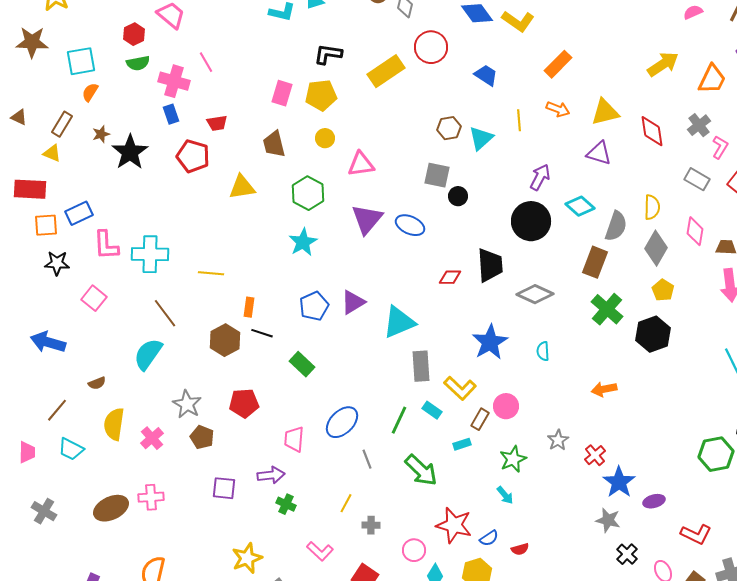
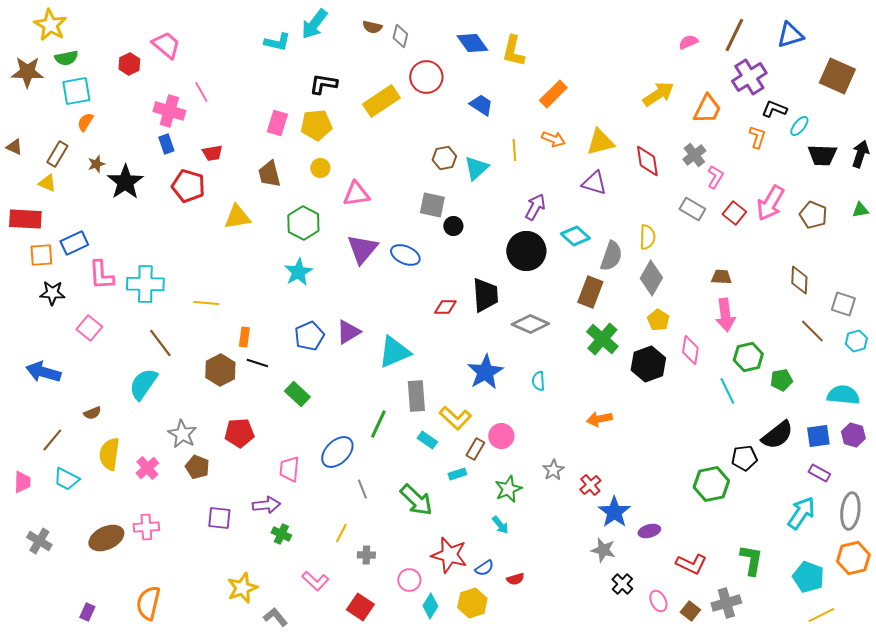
yellow L-shape: (518, 21) -> (513, 51), turned 68
green semicircle: (138, 63) -> (66, 58), moved
pink diamond: (695, 231) -> (690, 350), moved
green line: (399, 420) -> (378, 424), moved

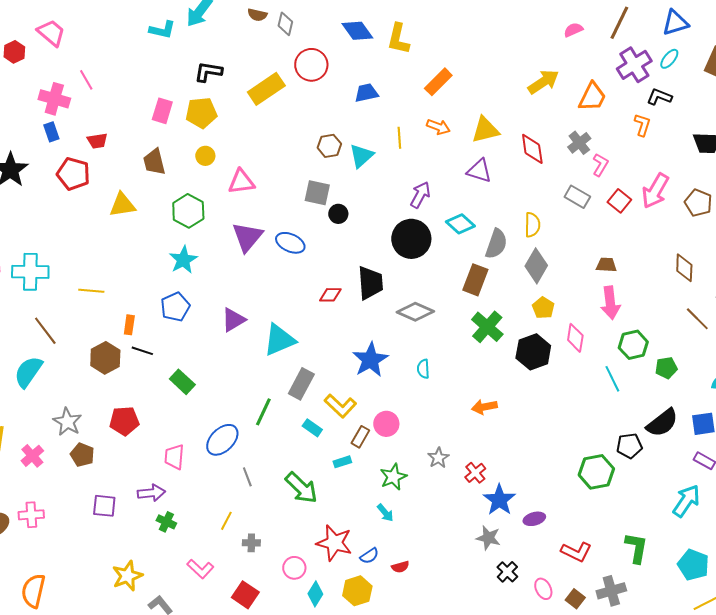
blue trapezoid: (481, 105) -> (366, 93), turned -45
cyan ellipse: (799, 126) -> (669, 59), moved
blue pentagon: (309, 336) -> (175, 307), moved
gray rectangle: (416, 396) -> (301, 384), turned 32

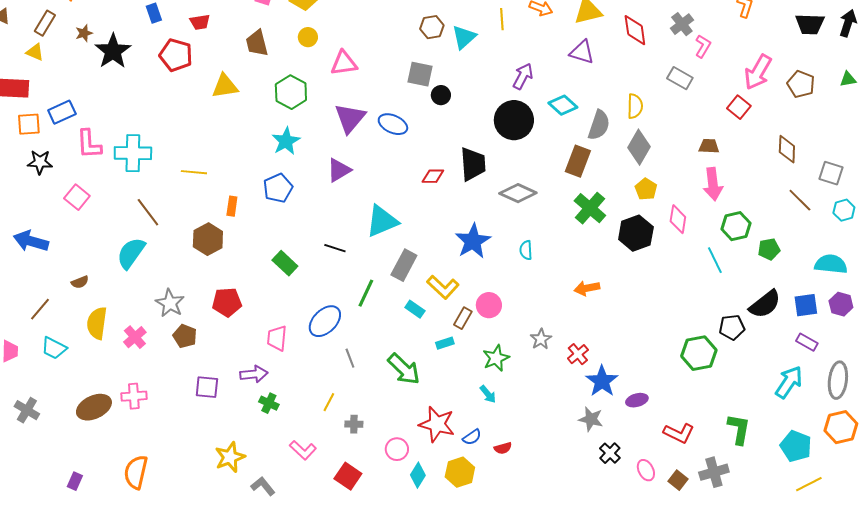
red square: (619, 201) -> (739, 107), moved
purple triangle: (233, 320) -> (339, 170), moved
black line: (142, 351) -> (335, 248), moved

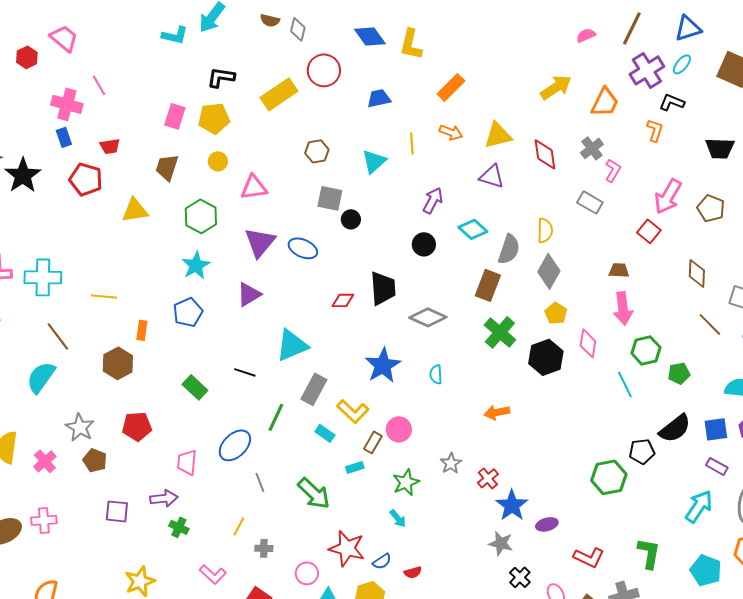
brown hexagon: (432, 27) -> (317, 151), moved
brown trapezoid: (257, 43) -> (167, 167), turned 32
black circle: (514, 120) -> (424, 244), size x0.6

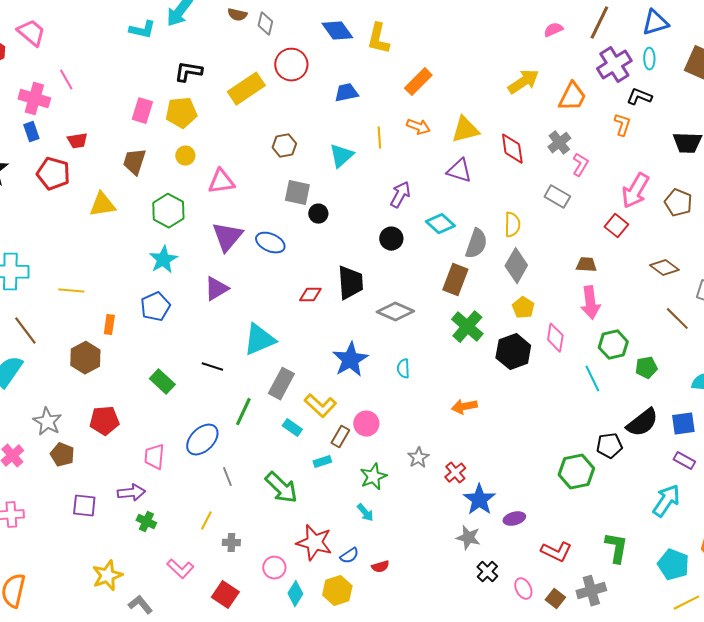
cyan ellipse: (682, 64) -> (649, 59), turned -40
brown diamond: (697, 273) -> (664, 268), turned -56

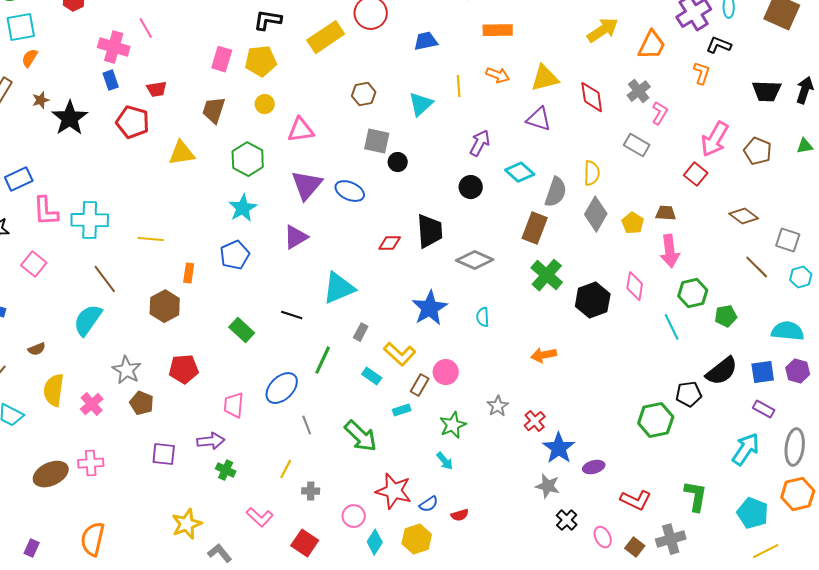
orange rectangle: (418, 82) -> (498, 30), turned 44
yellow pentagon: (523, 308) -> (633, 223), moved
gray rectangle: (281, 384) -> (361, 332), size x0.6

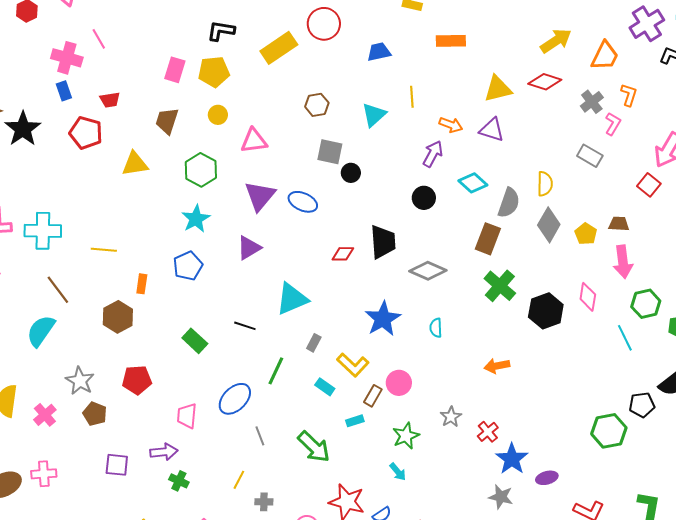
orange L-shape: (702, 73) -> (629, 95), moved
orange arrow: (498, 75) -> (451, 125), moved
red diamond: (592, 97) -> (545, 82), moved, turned -64

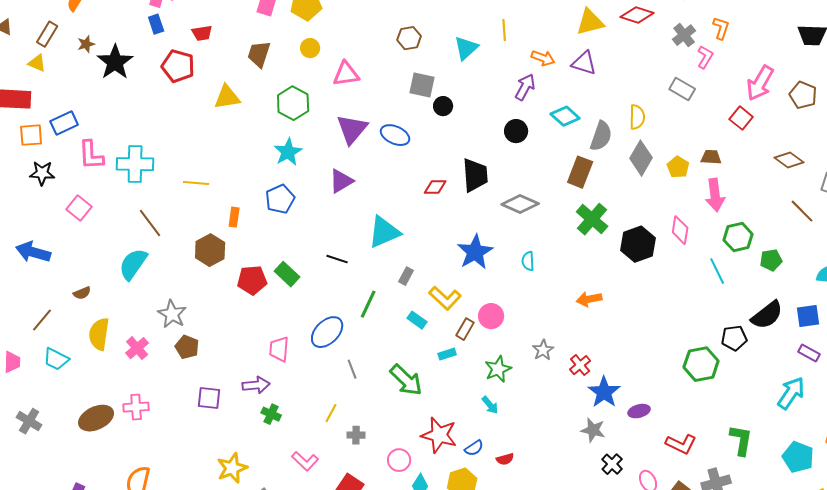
red pentagon: (137, 380) -> (252, 280), moved

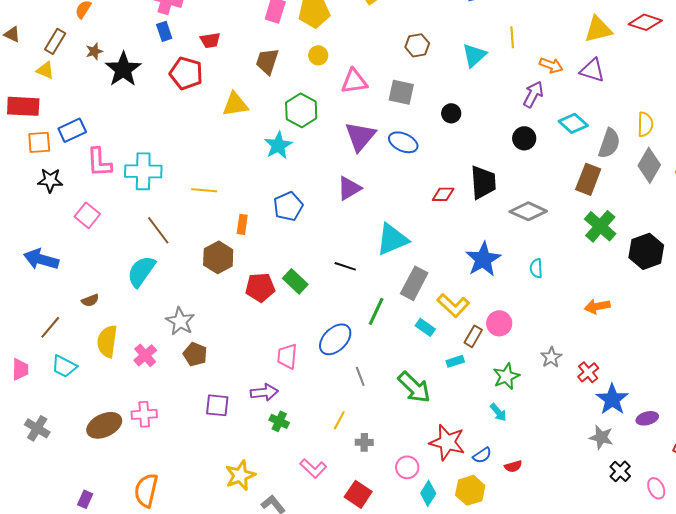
gray square: (422, 85) -> (401, 92), moved
cyan star: (288, 152) -> (278, 145), moved
gray rectangle: (406, 276) -> (414, 283), size x1.8

